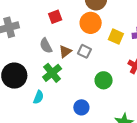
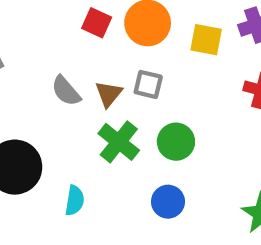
red square: (55, 17) -> (97, 23), moved, turned -32
green cross: (52, 73) -> (119, 142), moved
green circle: (104, 80) -> (176, 142), moved

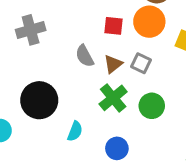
red square: (97, 23) -> (113, 26), moved, turned -30
blue circle: (168, 202) -> (117, 148), moved

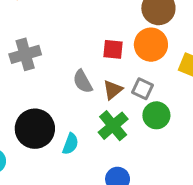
green circle: (152, 106) -> (156, 115), moved
cyan semicircle: (75, 131) -> (70, 144), moved

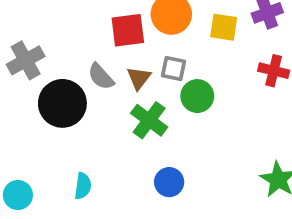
red square: (113, 49) -> (128, 30), size x1.4
black circle: (35, 129) -> (62, 103), moved
cyan semicircle: (70, 144) -> (83, 186), moved

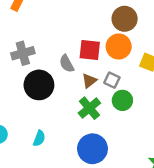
gray semicircle: (101, 77) -> (67, 64), moved
blue circle: (169, 182) -> (92, 149), size x1.6

